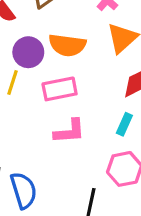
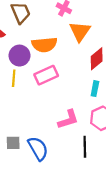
pink L-shape: (70, 131) -> (68, 119), moved

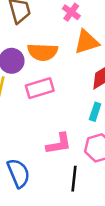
orange triangle: (80, 31) -> (87, 42), turned 30

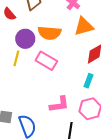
pink rectangle: (40, 88) -> (46, 61), turned 45

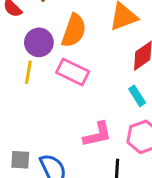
orange semicircle: (50, 33) -> (74, 31), turned -70
cyan rectangle: (88, 81) -> (137, 96), turned -48

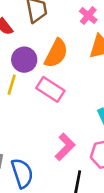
pink L-shape: (97, 134) -> (65, 147), turned -40

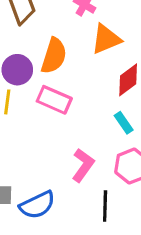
blue semicircle: (22, 173) -> (37, 205), turned 92

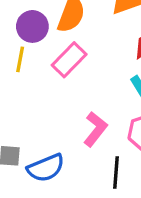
pink rectangle: (54, 100) -> (69, 60), turned -72

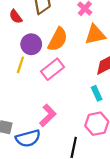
pink L-shape: (95, 129) -> (48, 115), moved

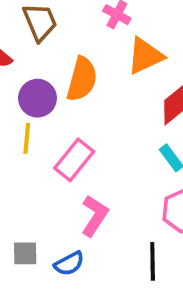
pink rectangle: (53, 69) -> (74, 160), moved
blue semicircle: (28, 138) -> (69, 264), size x0.7

